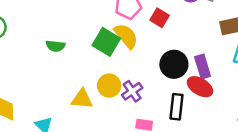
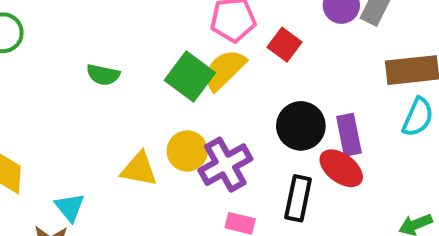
yellow semicircle: (126, 36) -> (224, 70), turned -100
purple cross: (132, 91) -> (225, 165), size x1.4

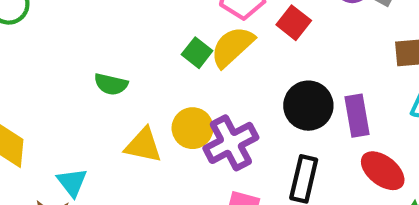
green semicircle: (103, 75) -> (111, 84), moved
green square: (190, 76) -> (197, 53), size x0.6
red ellipse: (341, 168) -> (383, 171), moved

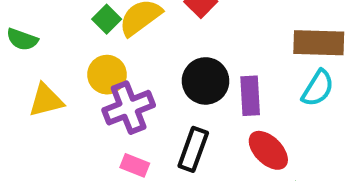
yellow circle: (193, 128) -> (107, 75), moved
yellow triangle: (143, 145) -> (46, 100), turned -33

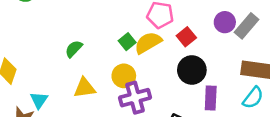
green semicircle: (22, 39) -> (74, 49), turned 108
black circle: (206, 81) -> (192, 70), moved

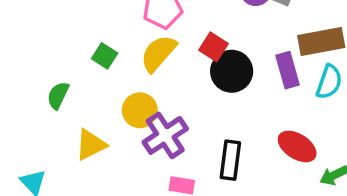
red square: (186, 37) -> (214, 47), moved
green square: (127, 42) -> (105, 56), moved
purple rectangle: (211, 98) -> (288, 70), moved

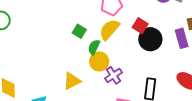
green semicircle: (58, 95) -> (94, 47), moved
purple cross: (165, 135) -> (114, 75), size x0.7

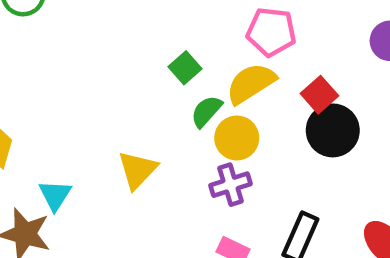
yellow circle: (99, 61) -> (237, 138), moved
yellow triangle: (72, 81) -> (138, 170), turned -36

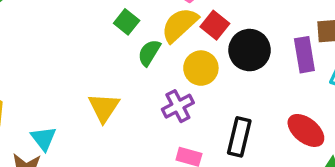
red square: (319, 95) -> (215, 25), moved
yellow circle: (237, 138) -> (201, 68), moved

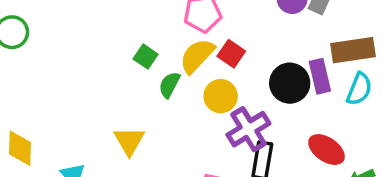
black circle: (250, 50) -> (290, 83), moved
purple cross: (178, 106) -> (248, 129), moved, size x1.4

